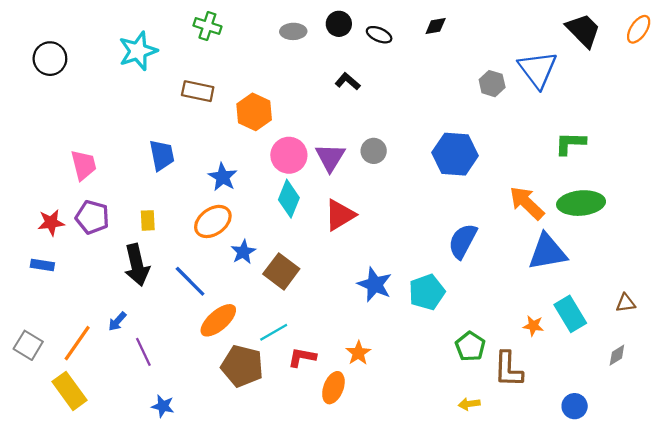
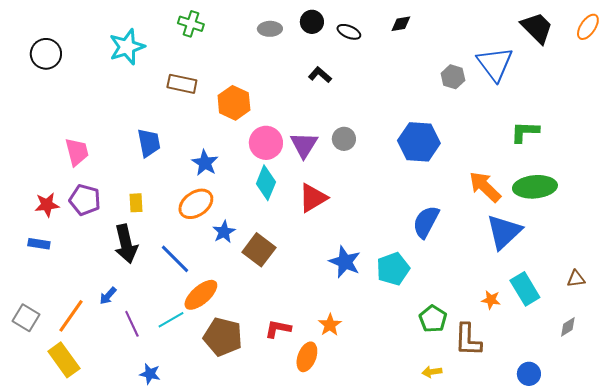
blue triangle: (547, 252) -> (504, 232), turned -33
cyan line: (274, 332) -> (171, 320), moved

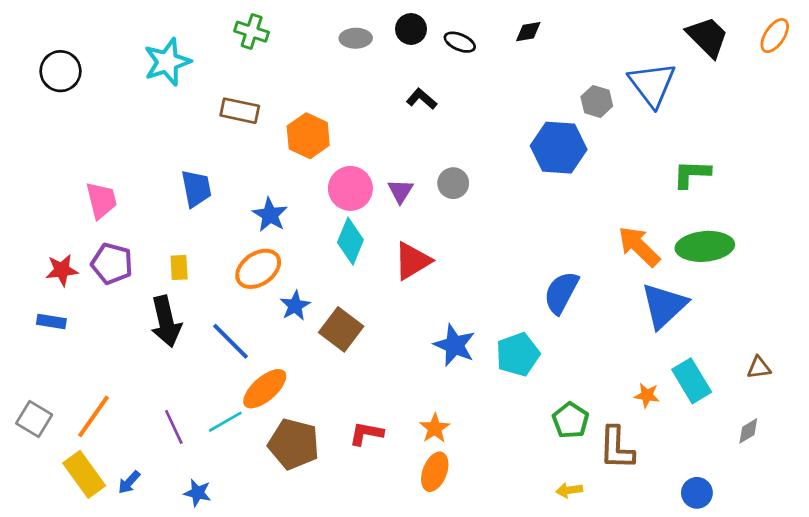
blue hexagon: (419, 142) -> (559, 148), moved
purple triangle: (304, 145) -> (400, 191), size x0.7
blue arrow: (108, 296) -> (129, 482), moved
orange ellipse: (307, 357) -> (435, 472), moved

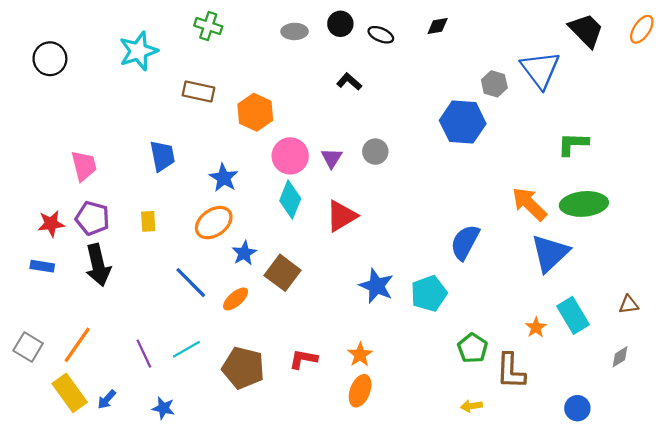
black arrow: (166, 322) -> (98, 265), moved
orange ellipse: (265, 389) -> (236, 299), moved, size x0.7
orange star: (647, 395) -> (536, 327), turned 30

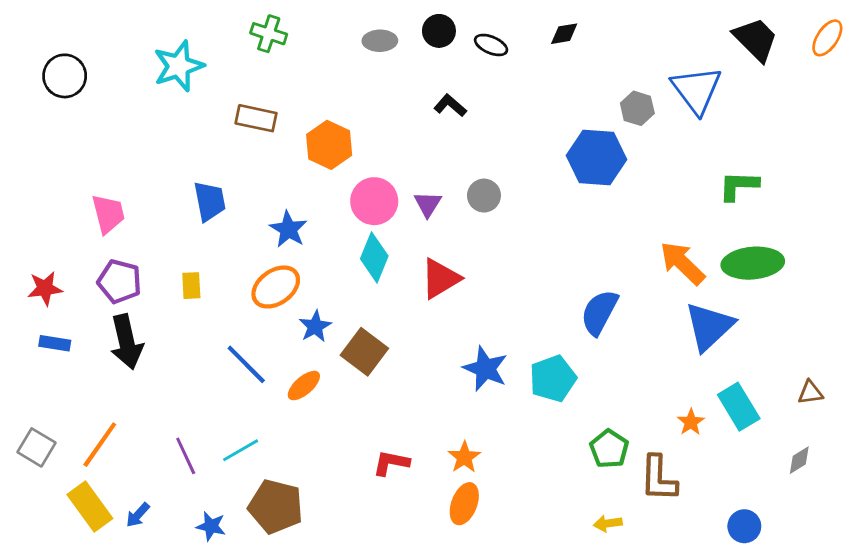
red star: (51, 224) -> (45, 288), moved
brown pentagon: (243, 368) -> (276, 507), moved

